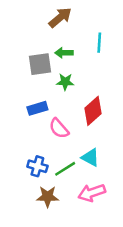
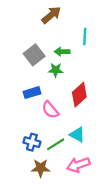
green arrow: (64, 53) -> (62, 52), moved
gray square: (40, 64) -> (34, 55), turned -30

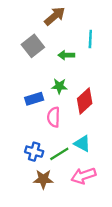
gray square: (34, 55) -> (33, 46), moved
green star: (56, 70) -> (59, 86), moved
pink semicircle: (50, 110) -> (54, 117), turned 42

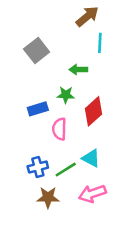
brown arrow: (55, 16) -> (87, 16), moved
green arrow: (66, 55) -> (78, 70), moved
blue cross: (34, 152) -> (38, 167), turned -30

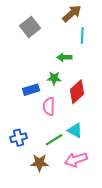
gray square: (37, 51) -> (30, 27), moved
blue cross: (38, 167) -> (19, 138), moved

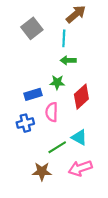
cyan line: (82, 35) -> (64, 38), moved
blue cross: (19, 138) -> (25, 123), moved

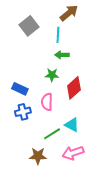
blue rectangle: (33, 94) -> (20, 89), moved, turned 42

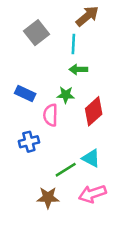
blue rectangle: (20, 89) -> (25, 94), moved
pink semicircle: (47, 102) -> (50, 115), moved

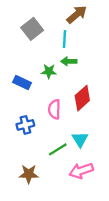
green star: (66, 95) -> (49, 71), moved
pink semicircle: (50, 115) -> (54, 109), moved
cyan triangle: (91, 158) -> (80, 139), turned 30
brown star: (48, 198) -> (29, 174), moved

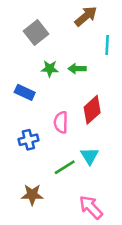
cyan line: (64, 39) -> (107, 45), moved
green star: (49, 71) -> (50, 69), moved
pink arrow: (81, 171) -> (91, 207), moved, turned 65

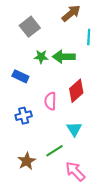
green arrow: (77, 69) -> (64, 57), size x1.5
green line: (65, 167) -> (55, 151), moved
brown star: (32, 195) -> (27, 161), turned -30

